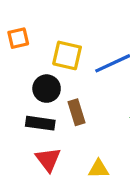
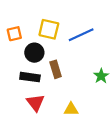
orange square: (18, 38) -> (14, 34), moved

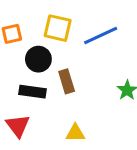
red triangle: (35, 103) -> (18, 126), moved
yellow triangle: (71, 109) -> (75, 133), moved

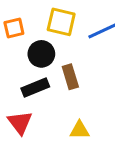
black rectangle: (32, 92) -> (35, 87), turned -30

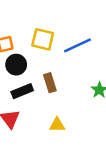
black circle: (41, 54) -> (16, 65), moved

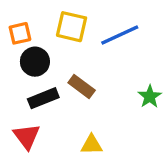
brown rectangle: (50, 83) -> (82, 87), turned -36

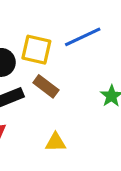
yellow square: (72, 27) -> (36, 50), moved

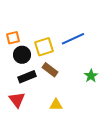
yellow square: (36, 50) -> (44, 47), turned -30

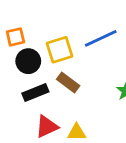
red triangle: (17, 100) -> (47, 127), moved, turned 42

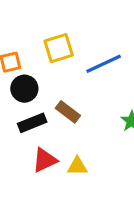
yellow square: (60, 50) -> (59, 48), moved

